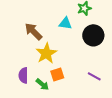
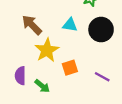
cyan triangle: (65, 23) -> (70, 25), moved
orange square: (57, 74) -> (70, 68), moved

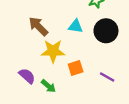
yellow star: (47, 50) -> (53, 51), turned 30
purple semicircle: (20, 76) -> (27, 76), turned 132

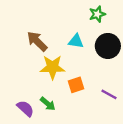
purple semicircle: (27, 76) -> (25, 108), moved

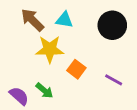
cyan triangle: (76, 41) -> (64, 20), moved
orange square: (76, 85) -> (76, 69), turned -35

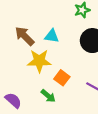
green arrow: (44, 91) -> (48, 96), moved

